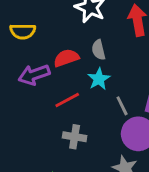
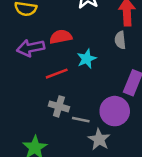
gray semicircle: (99, 50) -> (120, 40), moved
gray line: (122, 106) -> (81, 120), moved, turned -60

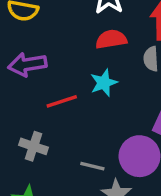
red semicircle: (61, 37) -> (111, 39), moved
gray cross: (59, 106) -> (33, 146), moved

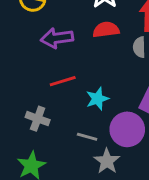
purple arrow: (27, 64) -> (57, 38), moved
cyan star: (104, 83) -> (97, 99), moved

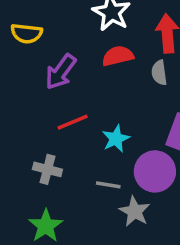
purple arrow: (57, 38) -> (61, 72), turned -40

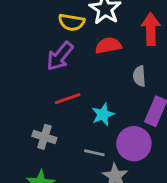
yellow semicircle: (27, 33) -> (71, 22), moved
gray semicircle: (159, 73) -> (139, 76), moved

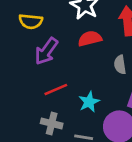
yellow semicircle: (71, 22) -> (31, 21), moved
gray cross: (44, 137) -> (52, 123), moved

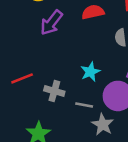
red line: (56, 90) -> (22, 78), moved

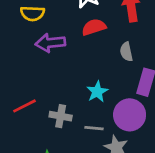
purple arrow: (51, 23) -> (50, 43), turned 52

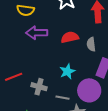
red semicircle: (94, 27) -> (70, 37), moved

